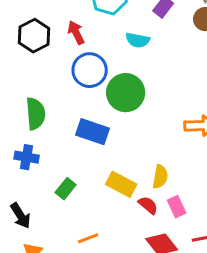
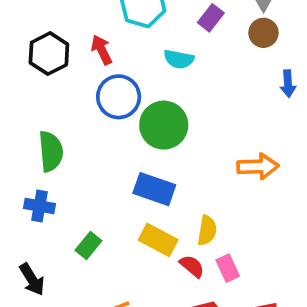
blue rectangle: (93, 132) -> (154, 189), moved

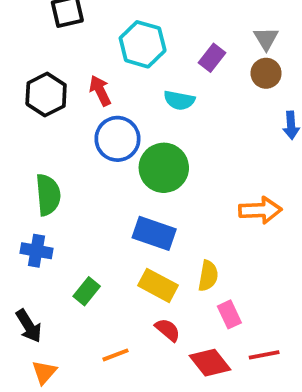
red semicircle: (192, 266) -> (168, 330), moved

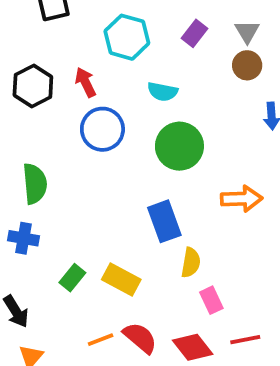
purple rectangle: (212, 58) -> (195, 33), moved
green circle: (164, 168) -> (179, 146), moved
blue rectangle: (154, 233) -> (164, 221), moved, turned 51
yellow rectangle: (158, 285) -> (121, 280), moved
red semicircle: (168, 330) -> (140, 338), moved, size x1.4

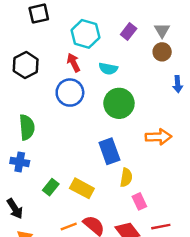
red arrow: (86, 82) -> (74, 63), moved

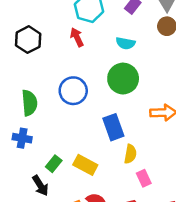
cyan semicircle: (108, 69) -> (125, 43), moved
blue circle: (70, 93) -> (73, 91), moved
black arrow: (15, 209) -> (40, 186), moved

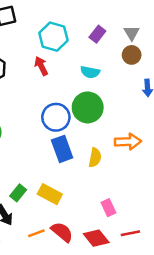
blue circle: (73, 91) -> (56, 117), moved
blue rectangle: (113, 127) -> (62, 149), moved
yellow semicircle: (130, 154) -> (95, 158), moved

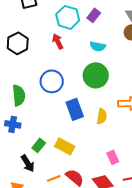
purple rectangle: (97, 34) -> (94, 15), moved
blue circle: (56, 117) -> (52, 81), moved

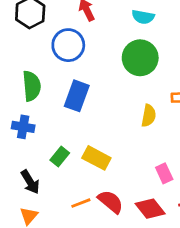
blue circle: (52, 81) -> (68, 45), moved
blue rectangle: (75, 109) -> (77, 96), moved, turned 40
black arrow: (28, 163) -> (30, 182), moved

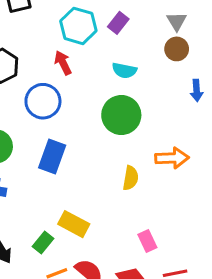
green rectangle: (60, 157) -> (43, 243), moved

